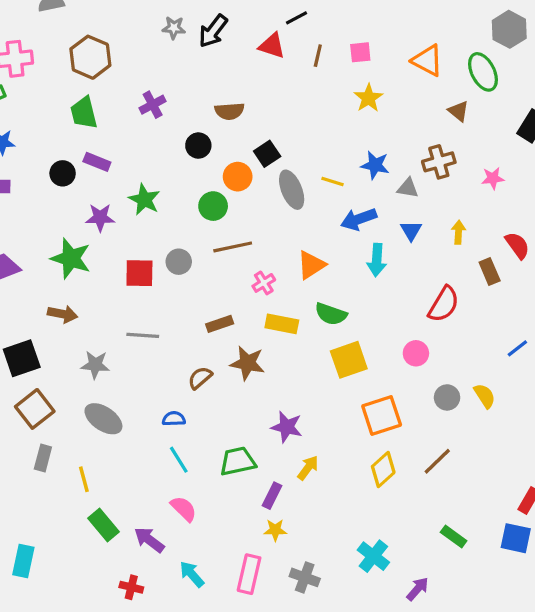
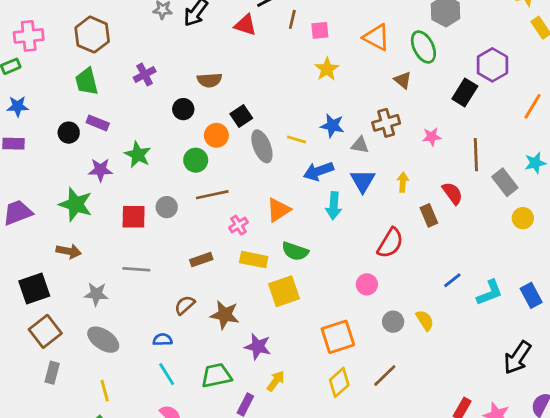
brown line: (318, 56) -> (292, 19), moved
blue triangle: (411, 231) -> (363, 181), size x1.4
yellow square: (349, 360) -> (284, 291), moved
brown star: (247, 363) -> (225, 315), moved
yellow line: (84, 479) -> (105, 391), moved

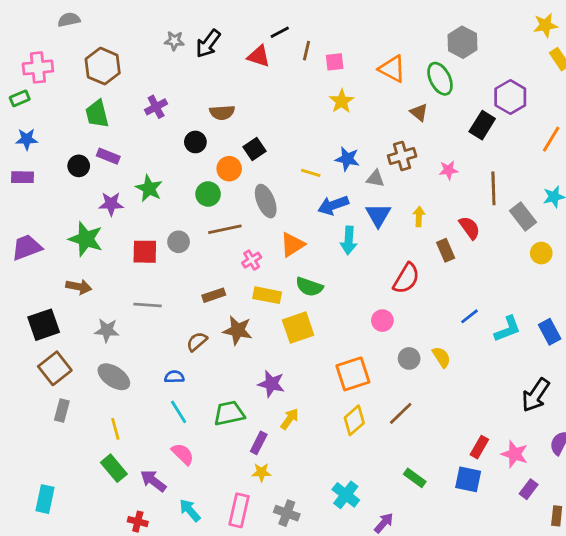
gray ellipse: (262, 146) -> (266, 201), moved
brown star: (225, 315) -> (238, 330), moved

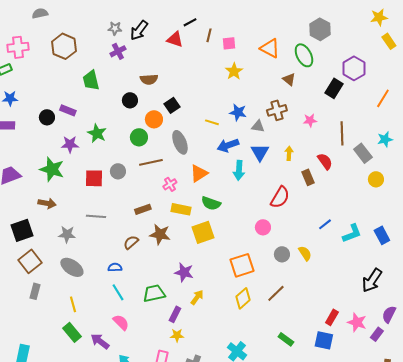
purple cross: (156, 107) -> (118, 51), moved
green trapezoid: (97, 114) -> (91, 80), moved
purple rectangle: (529, 489) -> (377, 334), moved

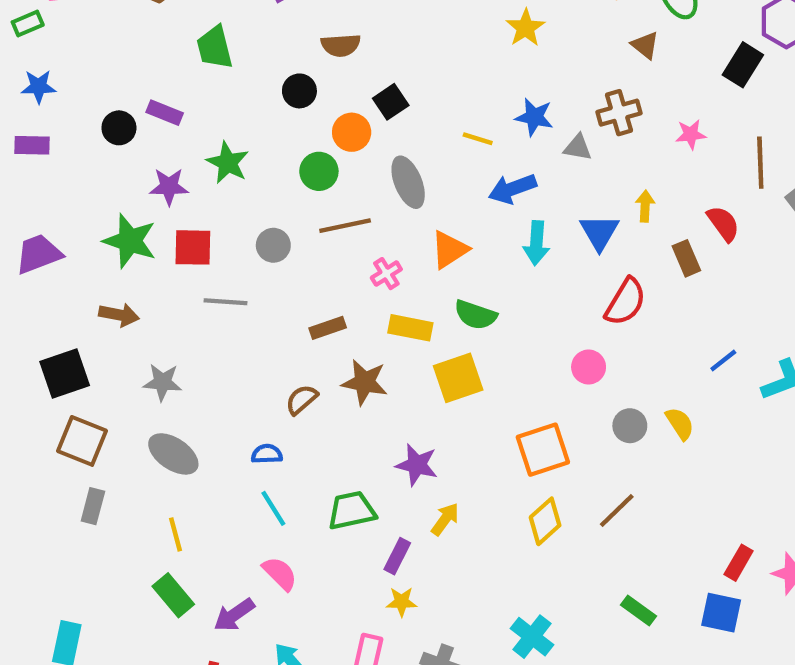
blue triangle: (260, 152) -> (599, 232), moved
red square: (94, 178) -> (193, 247), moved
gray line: (96, 216) -> (225, 302), moved
brown square: (30, 261) -> (82, 441), turned -30
purple arrow: (100, 341) -> (234, 615), turned -72

